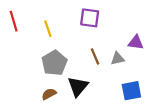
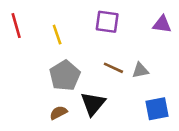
purple triangle: (136, 43) -> (162, 24), moved
brown line: (95, 56) -> (113, 68), turned -42

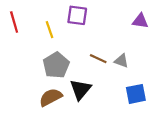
purple square: (107, 22) -> (77, 15), moved
gray triangle: (140, 70) -> (121, 61), turned 32
brown semicircle: (58, 113) -> (51, 97), size x1.5

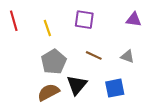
purple square: (77, 15) -> (84, 20), moved
gray triangle: (121, 61) -> (127, 56), moved
blue square: (136, 94) -> (115, 88), moved

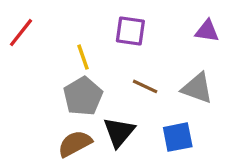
red line: (14, 21) -> (21, 33), turned 54
yellow line: (47, 28) -> (83, 57), moved
gray triangle: (127, 56) -> (197, 88), size x1.5

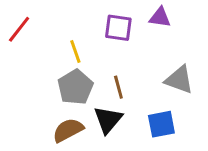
purple triangle: (207, 31) -> (160, 17), moved
brown line: (145, 86) -> (118, 87), moved, turned 50

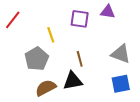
gray pentagon: (75, 87) -> (37, 59), moved
black triangle: (108, 120) -> (73, 81), turned 40
blue square: (161, 124) -> (121, 84), moved

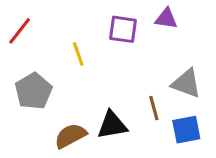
gray pentagon: (37, 59) -> (33, 91), moved
brown line: (80, 59) -> (154, 108), moved

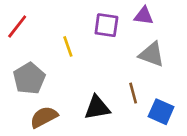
gray triangle: (186, 83) -> (152, 54), moved
blue square: (186, 130) -> (161, 112), turned 35
brown semicircle: (71, 136) -> (44, 117), moved

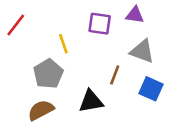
gray pentagon: (29, 78) -> (48, 74), moved
brown line: (133, 93) -> (115, 75), moved, turned 36
blue square: (161, 112) -> (151, 89), moved

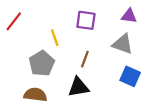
purple triangle: (135, 15) -> (129, 16), moved
brown line: (115, 75) -> (85, 59), moved
brown semicircle: (41, 110) -> (35, 95), turned 35

